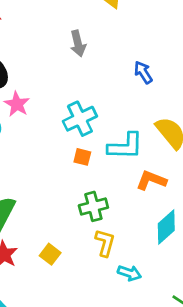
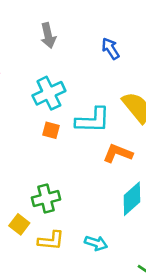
gray arrow: (78, 43) -> (48, 36), moved
green cross: (93, 206) -> (46, 198), moved
yellow L-shape: (105, 243) -> (51, 241), moved, turned 80

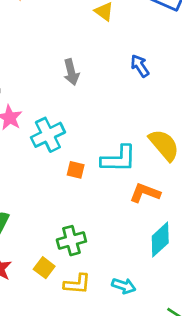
blue arrow: (110, 49) -> (140, 66), moved
cyan cross: (49, 93) -> (48, 135), moved

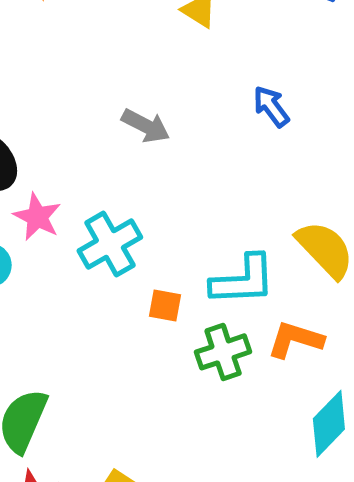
gray arrow: (71, 72) -> (146, 126), turned -45
green cross: (71, 241) -> (223, 352), moved

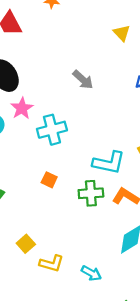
orange square: (165, 306) -> (49, 180), moved

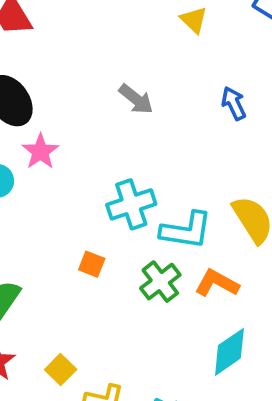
cyan cross: (52, 130) -> (131, 204), moved
green cross: (91, 193) -> (160, 282), turned -30

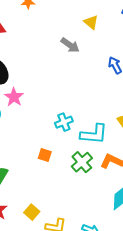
gray arrow: (136, 99) -> (70, 45), moved
cyan cross: (131, 204) -> (64, 122), size x0.7

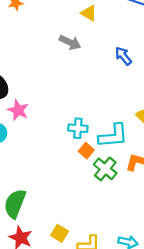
cyan cross: (64, 122) -> (78, 128), turned 36
orange square: (45, 155) -> (86, 151), moved, turned 32

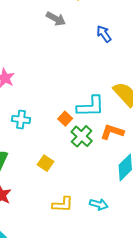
cyan cross: (78, 128) -> (21, 120), moved
yellow square: (60, 233) -> (46, 163), moved

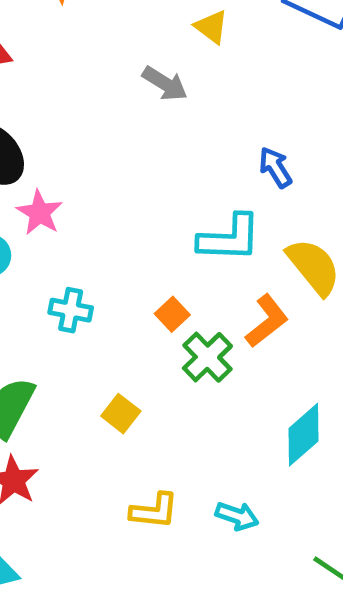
blue arrow: (104, 34) -> (275, 167), moved
cyan L-shape: (91, 106) -> (229, 238), moved
orange L-shape: (112, 132) -> (267, 321), moved, turned 120

